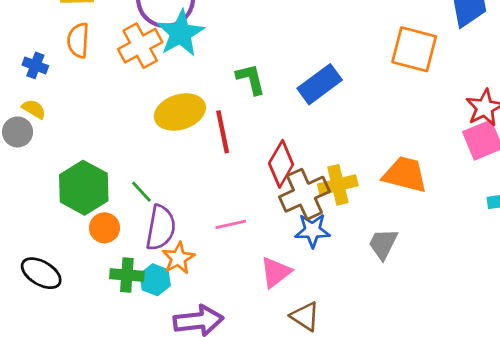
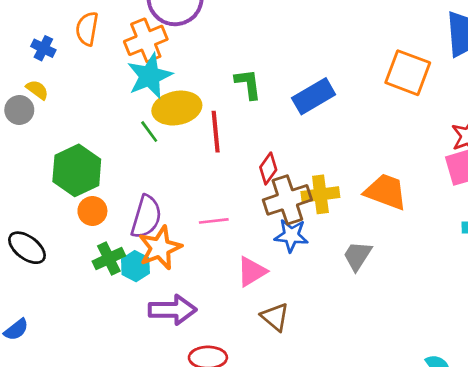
cyan star: (181, 33) -> (150, 76), moved
red diamond: (281, 164) -> (268, 168), size x0.7
green line: (141, 192) -> (149, 132), moved
orange star: (178, 258) -> (160, 248), size x1.4
green cross: (127, 275) -> (109, 258), turned -36

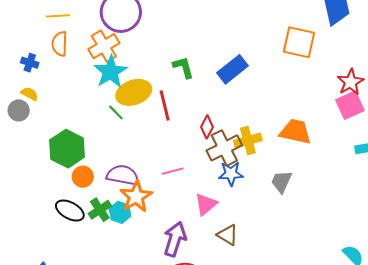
purple semicircle: (146, 217) -> (123, 175), turned -88
black ellipse: (27, 248) -> (70, 211), moved
purple arrow: (172, 310) -> (175, 239), moved, turned -64

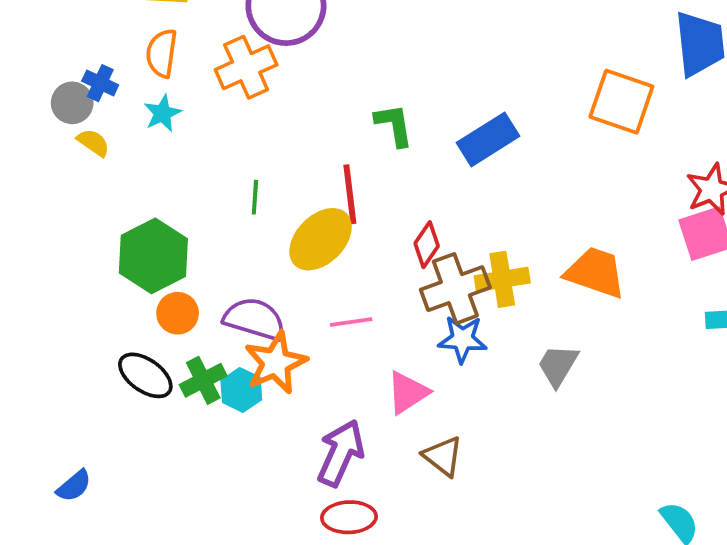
cyan star: (110, 72) -> (163, 113), moved, size x0.6
yellow ellipse: (134, 92) -> (321, 239), moved, turned -32
gray circle: (19, 110) -> (72, 103), moved
green line: (116, 113) -> (255, 197), turned 42

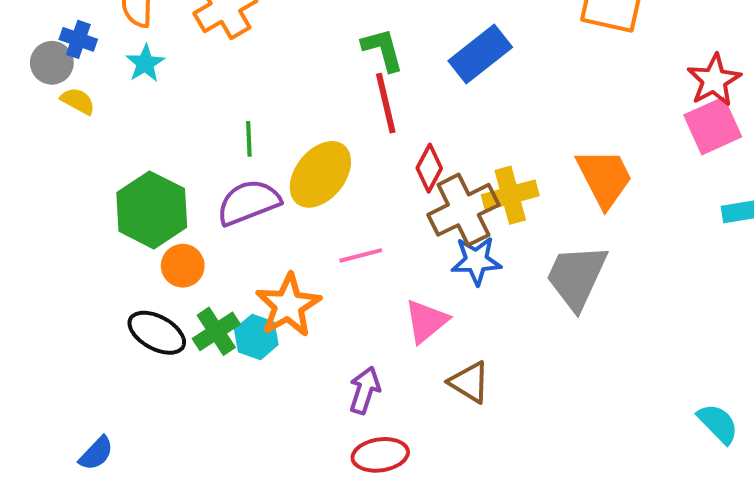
red line: (350, 194) -> (386, 103), moved
orange trapezoid: (595, 272) -> (605, 178), turned 50
purple semicircle: (255, 319) -> (249, 202), moved, turned -32
gray trapezoid: (558, 365) -> (576, 277), size x1.5
purple arrow: (341, 453) -> (365, 390), size x0.7

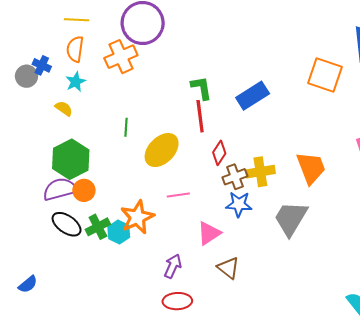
yellow semicircle: (78, 101) -> (64, 108), moved
purple semicircle: (249, 202) -> (60, 189), moved
brown cross: (463, 210) -> (235, 177), size x0.7

